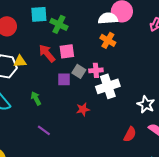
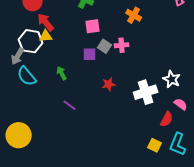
red arrow: (47, 53) -> (46, 22), moved
white cross: (108, 86) -> (146, 92), moved
red semicircle: (130, 134) -> (167, 119), moved

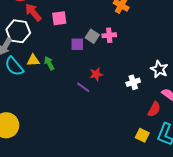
pink square: (93, 26) -> (59, 18), moved
yellow triangle: (46, 36) -> (33, 60), moved
white cross: (146, 92) -> (133, 82), size x0.6
purple line: (70, 105) -> (83, 87), moved

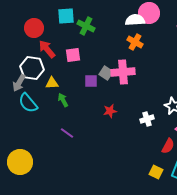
pink cross: (109, 35) -> (123, 72), size x1.6
yellow triangle: (33, 60) -> (52, 83), moved
purple line: (83, 87) -> (67, 133), moved

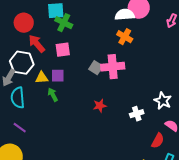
green cross: (86, 26) -> (64, 23), moved
purple square: (91, 81) -> (58, 76), moved
cyan semicircle: (28, 103) -> (18, 98), turned 35
purple line: (67, 133) -> (20, 128), moved

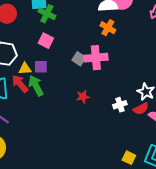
red arrow: (37, 44) -> (20, 84), moved
pink square: (63, 50) -> (46, 41), turned 35
green arrow: (53, 95) -> (36, 86), size x1.5
red semicircle: (158, 141) -> (141, 109), moved, turned 35

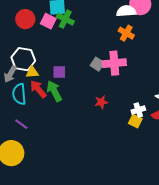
pink square: (46, 41) -> (48, 21), moved
yellow triangle: (25, 69) -> (32, 72), moved
yellow square: (129, 158) -> (135, 121), moved

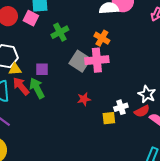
green cross: (65, 19) -> (60, 32), moved, turned 36
orange cross: (126, 33) -> (102, 38), moved
gray square: (97, 64) -> (80, 61), size x1.5
yellow square: (135, 121) -> (109, 118), moved, turned -32

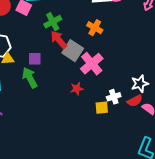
pink cross: (97, 60) -> (92, 64), moved, turned -35
red arrow: (21, 86) -> (59, 40), moved
white star: (147, 94) -> (140, 84), turned 30

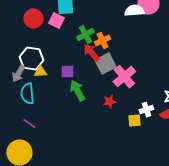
orange cross: (95, 28) -> (102, 41), moved, turned 35
gray square: (73, 51) -> (105, 64), turned 30
green arrow: (30, 78) -> (77, 91), moved

